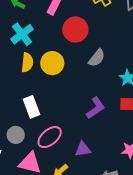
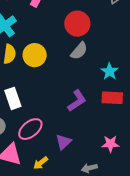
red circle: (75, 29) -> (77, 24), moved
purple triangle: (83, 149) -> (63, 142), turned -36

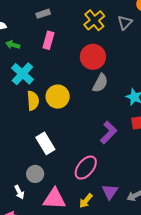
pink ellipse: (30, 129) -> (86, 168), moved
purple triangle: (63, 142) -> (110, 192), moved

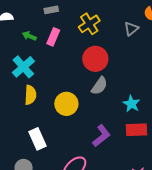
yellow cross: (94, 20) -> (89, 24), moved
green arrow: (13, 45) -> (29, 36), moved
yellow circle: (58, 97) -> (66, 104), moved

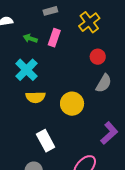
red circle: (95, 59) -> (98, 57), size x0.6
yellow semicircle: (30, 95) -> (35, 97), turned 90

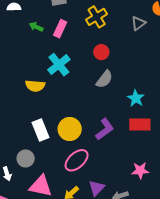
cyan cross: (26, 70) -> (59, 65), moved
yellow circle: (72, 104) -> (70, 129), moved

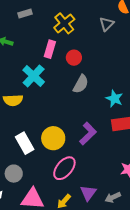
pink rectangle: (60, 29) -> (50, 49), moved

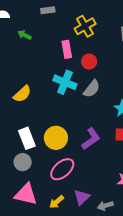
pink rectangle: (50, 49) -> (67, 49), turned -36
cyan cross: (34, 76) -> (65, 82), moved, turned -30
yellow semicircle: (13, 100) -> (22, 94), turned -48
gray circle: (14, 174) -> (23, 162), moved

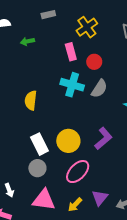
green arrow: (24, 35) -> (27, 41), turned -32
yellow semicircle: (22, 94) -> (31, 100), turned 144

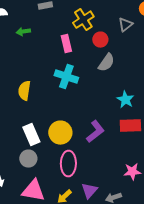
red circle: (94, 62) -> (100, 40), moved
gray semicircle: (99, 89) -> (106, 63), moved
pink ellipse: (78, 172) -> (68, 164), turned -45

